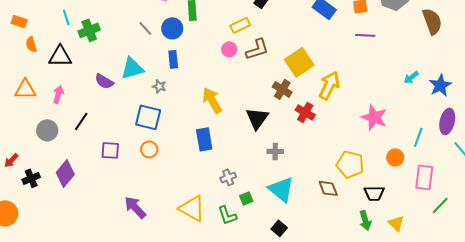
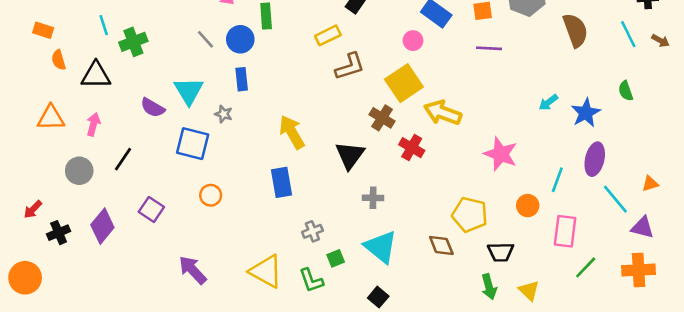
pink circle: (229, 49) -> (413, 41), moved
cyan triangle: (132, 68) -> (189, 91), turned -45
yellow arrow: (329, 85) -> (443, 113), turned -96
blue square: (148, 117) -> (193, 144), moved
purple square: (110, 150) -> (151, 209), moved, turned 30

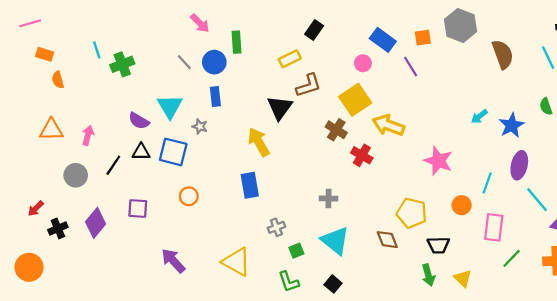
purple line: (489, 48) -> (411, 67), moved, turned 55
black triangle: (96, 75) -> (141, 152), moved, size x0.7
black triangle: (350, 155) -> (280, 108), moved
purple square: (151, 209) -> (138, 209), turned -30
green L-shape: (311, 280) -> (289, 282), moved

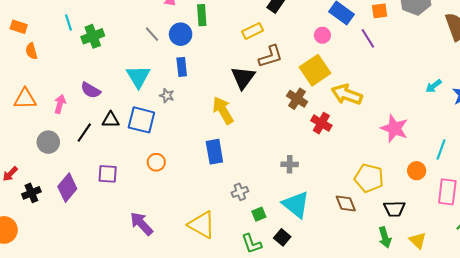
purple semicircle: (139, 121) -> (91, 90), moved
black square: (333, 284) -> (282, 237), moved

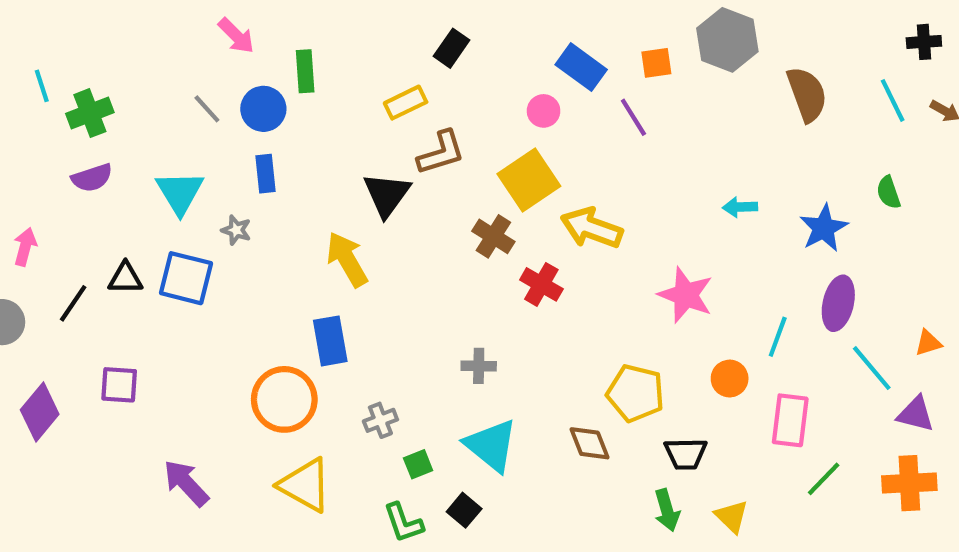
cyan arrow: (434, 86) -> (740, 207), moved, turned 35
purple semicircle: (91, 90) -> (92, 178), moved, turned -48
orange circle: (156, 162) -> (284, 399), moved, size x1.8

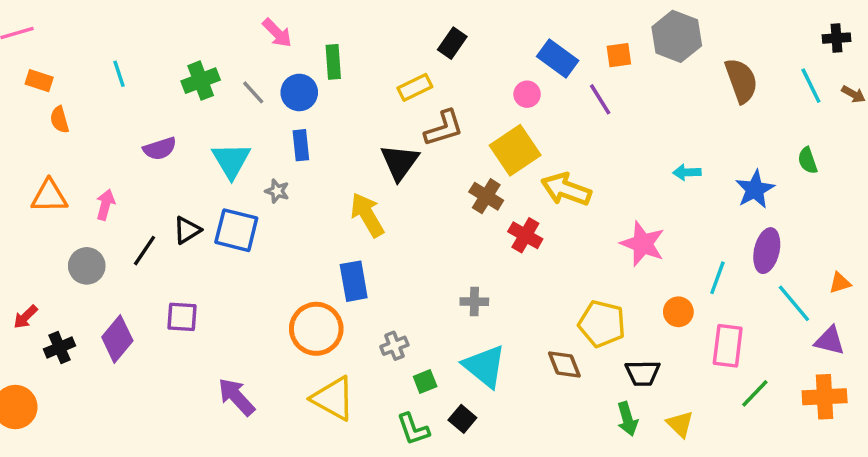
green cross: (90, 113) -> (201, 81), moved
black triangle: (125, 278) -> (187, 230), turned -32

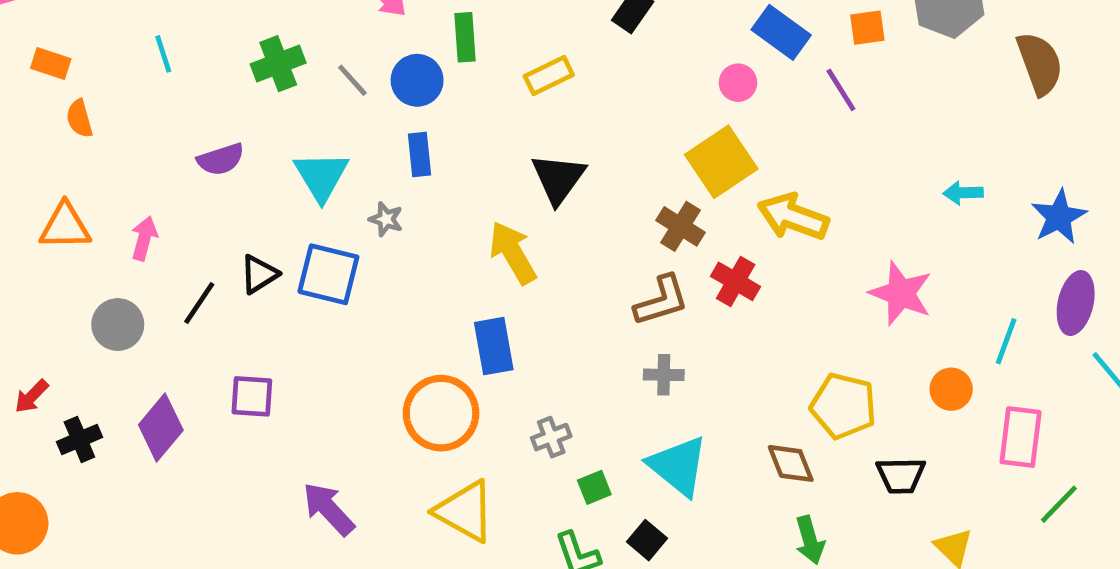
yellow rectangle: (415, 87) -> (549, 75), moved
brown L-shape: (444, 128) -> (661, 301), moved
green arrow: (627, 419) -> (810, 540), moved

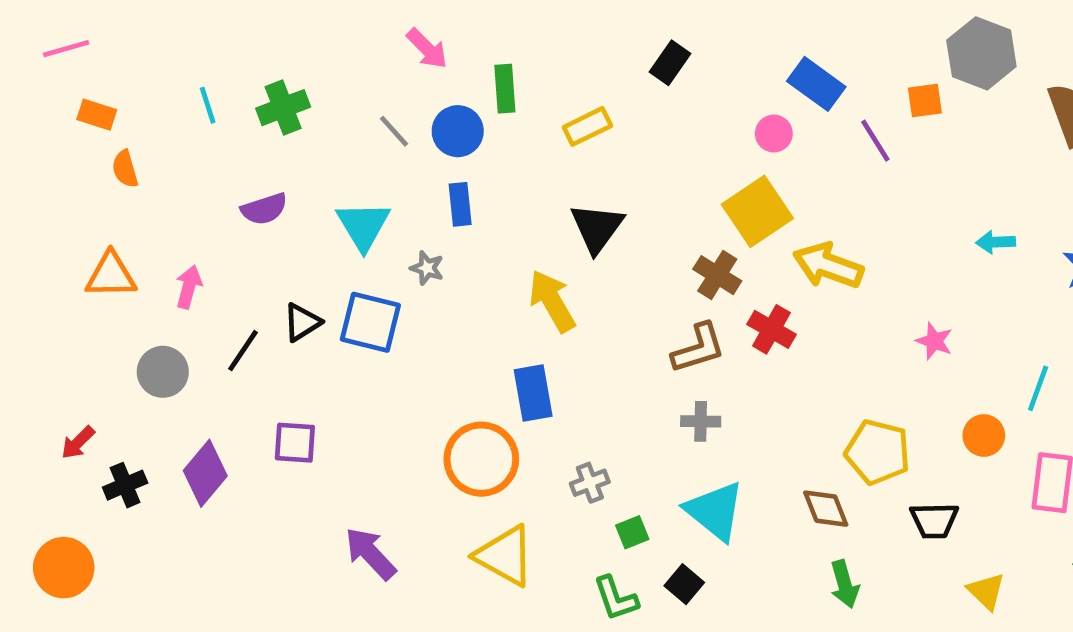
orange square: (867, 28) -> (925, 100), moved
green cross: (278, 64) -> (283, 108), moved
pink star: (901, 293) -> (934, 341), size x0.6

